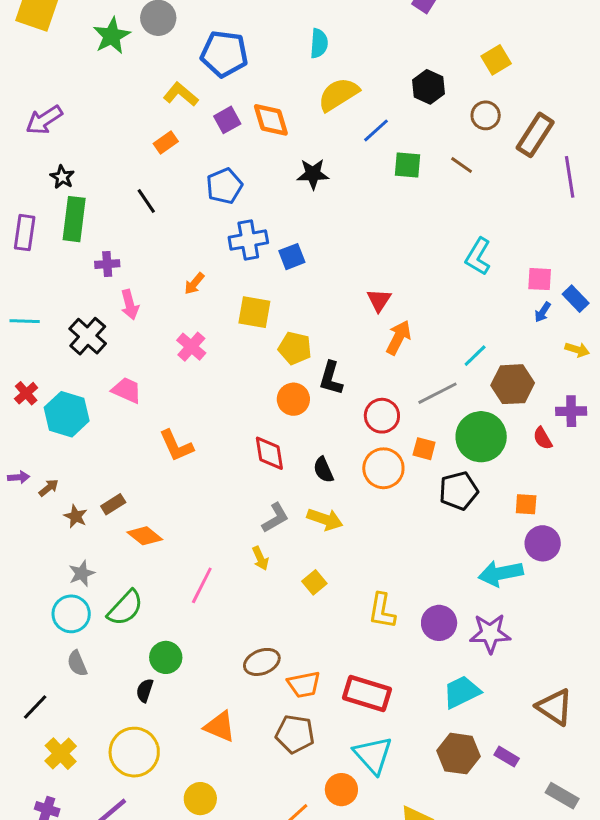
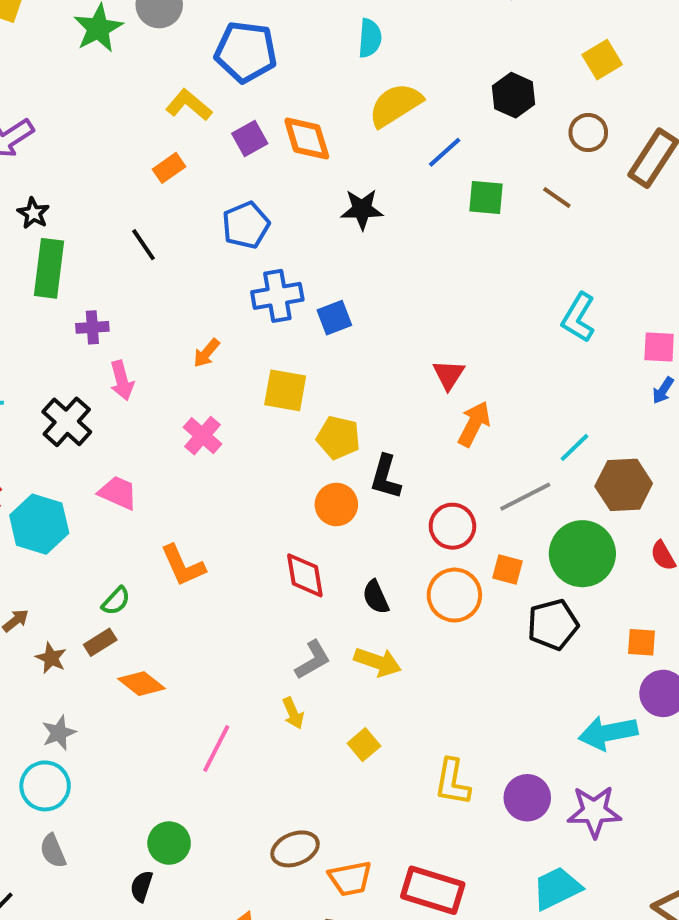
green semicircle: (125, 608) -> (116, 601), moved, size x0.6

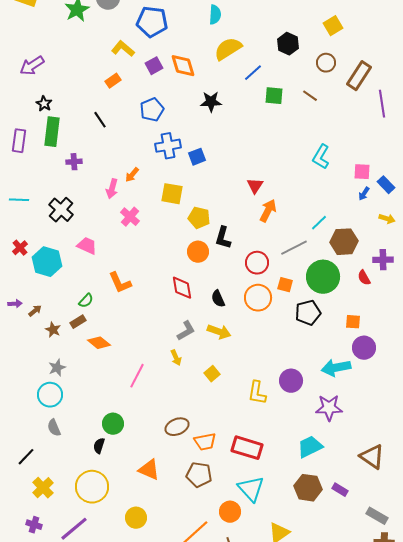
pink arrow: (122, 381) -> (112, 189), moved, turned 30
purple circle: (527, 798) -> (291, 381), moved

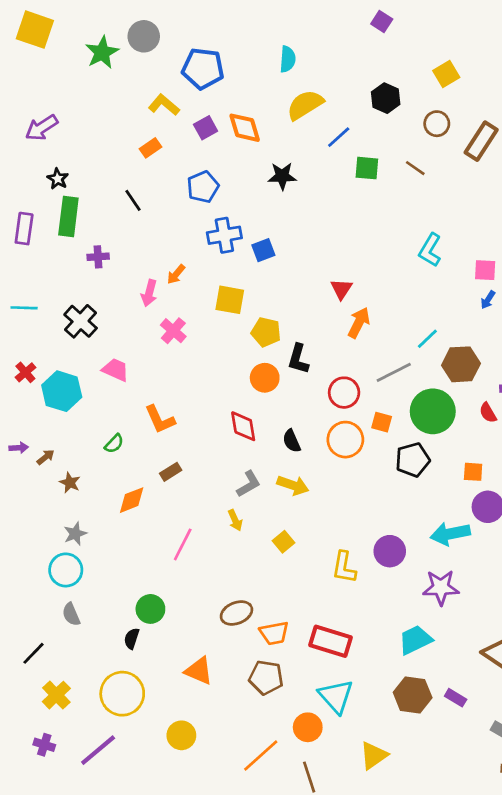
brown rectangle: (78, 322) -> (171, 472), moved
orange diamond: (99, 343) -> (132, 500), turned -60

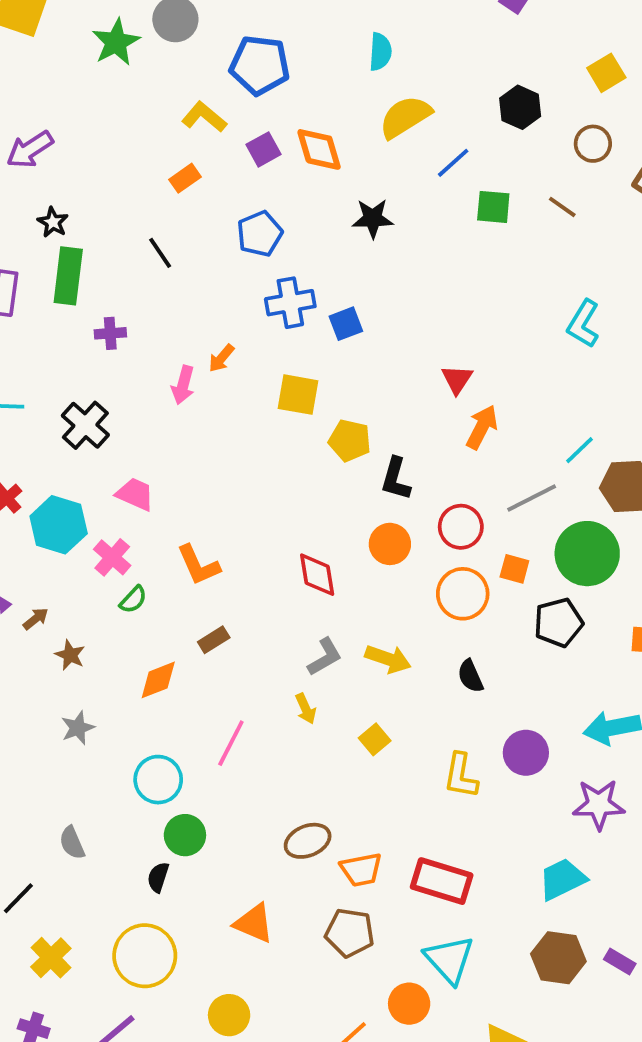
pink cross: (173, 331) -> (112, 557), moved
orange circle: (265, 378) -> (390, 544), moved
black semicircle: (292, 441) -> (470, 676), moved
cyan circle: (66, 570) -> (158, 780), moved

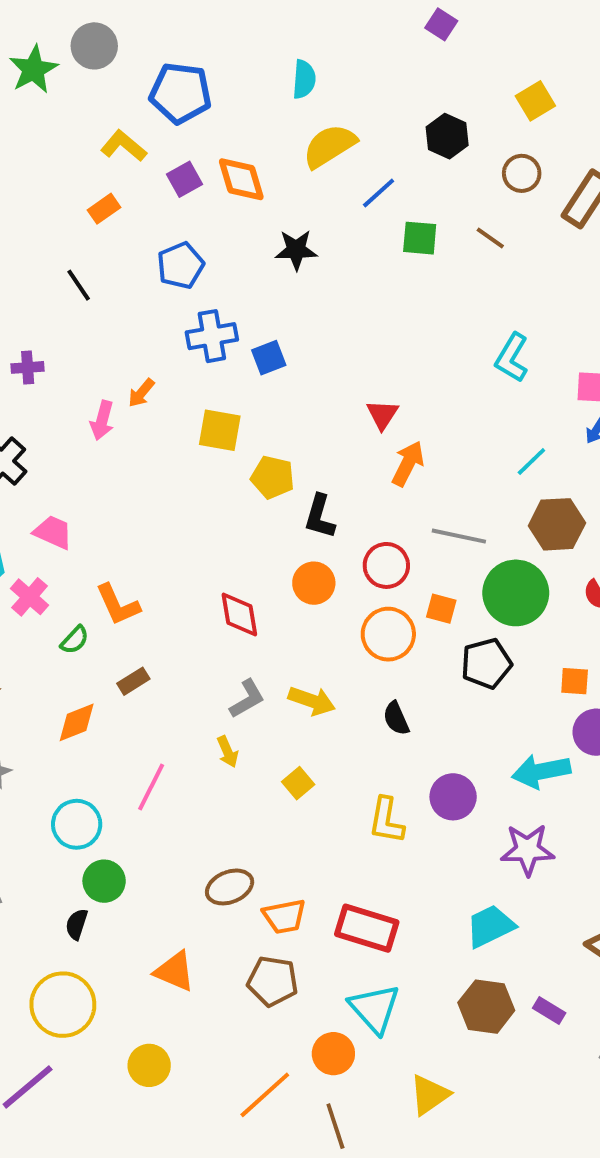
cyan line: (580, 450) -> (531, 462), moved
gray line: (532, 498) -> (459, 536), turned 39
green semicircle: (133, 600) -> (75, 640), moved

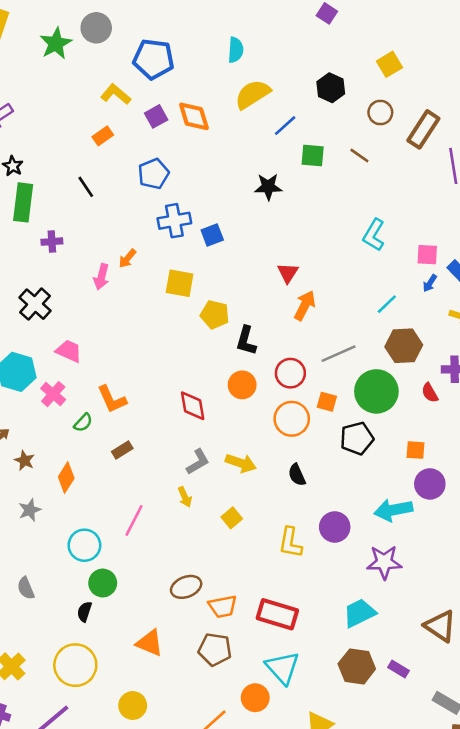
black star: (296, 250) -> (268, 187), moved
gray line: (459, 536) -> (339, 354), turned -36
orange diamond: (77, 722) -> (66, 477), moved, turned -36

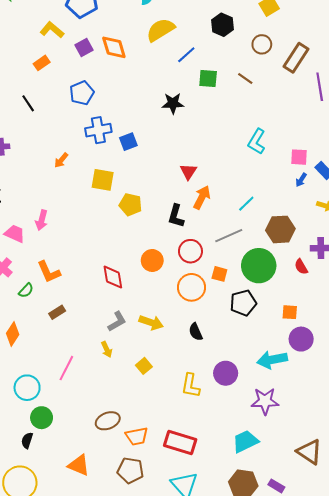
pink arrow: (101, 277) -> (42, 220), moved
cyan line: (387, 304) -> (246, 204), moved
black L-shape: (246, 341) -> (176, 216), moved

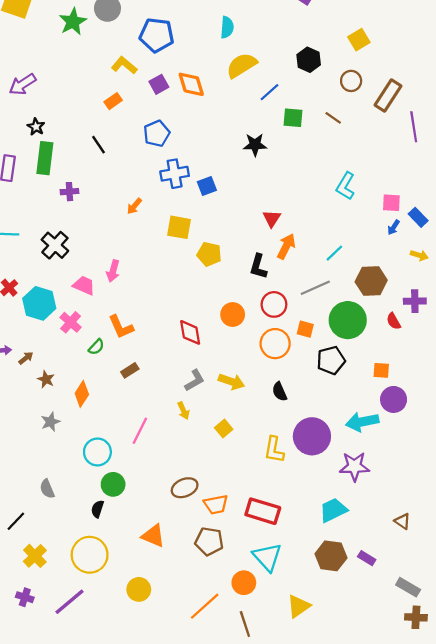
purple circle: (226, 373) -> (312, 436), size x1.4
brown triangle: (309, 452) -> (402, 521), size x0.6

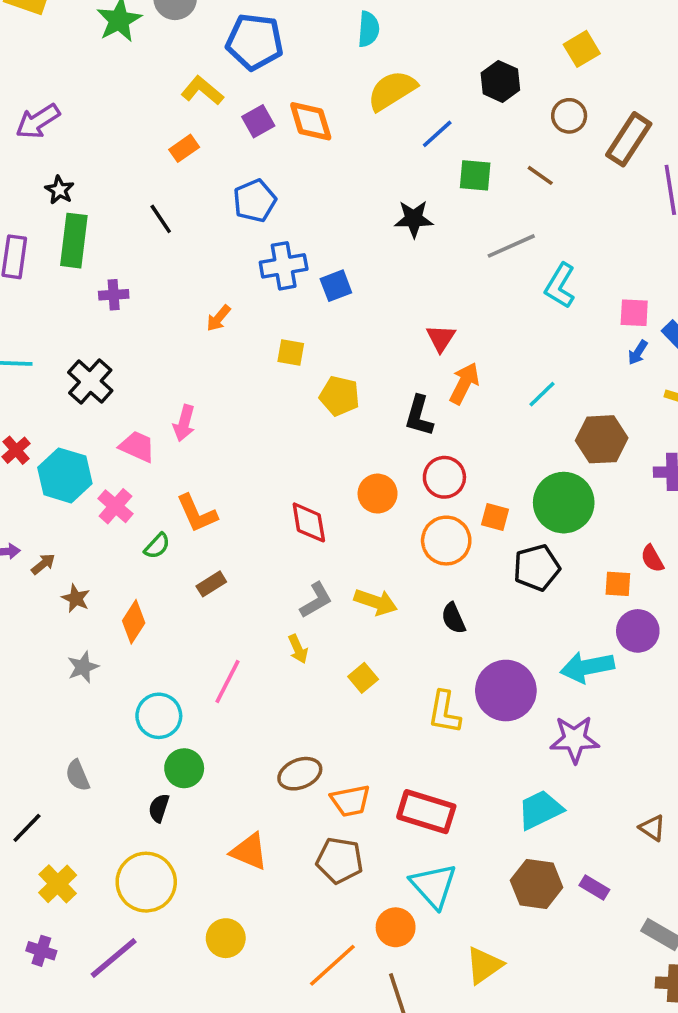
yellow square: (179, 227) -> (291, 353), size x0.7
gray line: (315, 288) -> (511, 246), moved
red semicircle: (394, 321) -> (652, 559), moved

